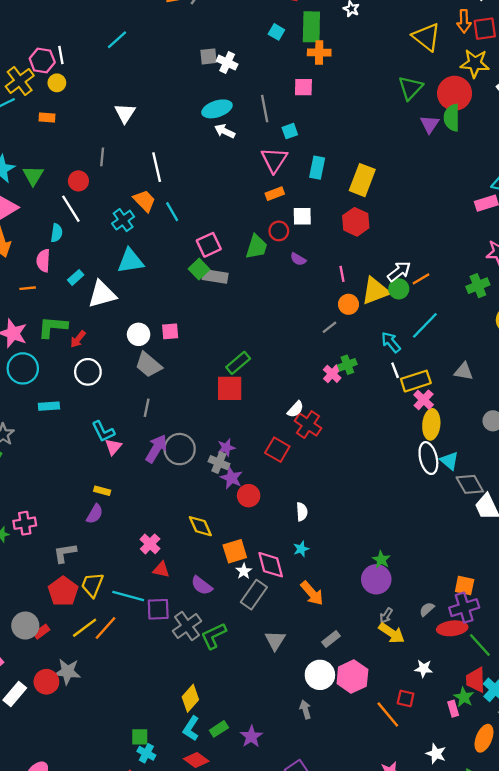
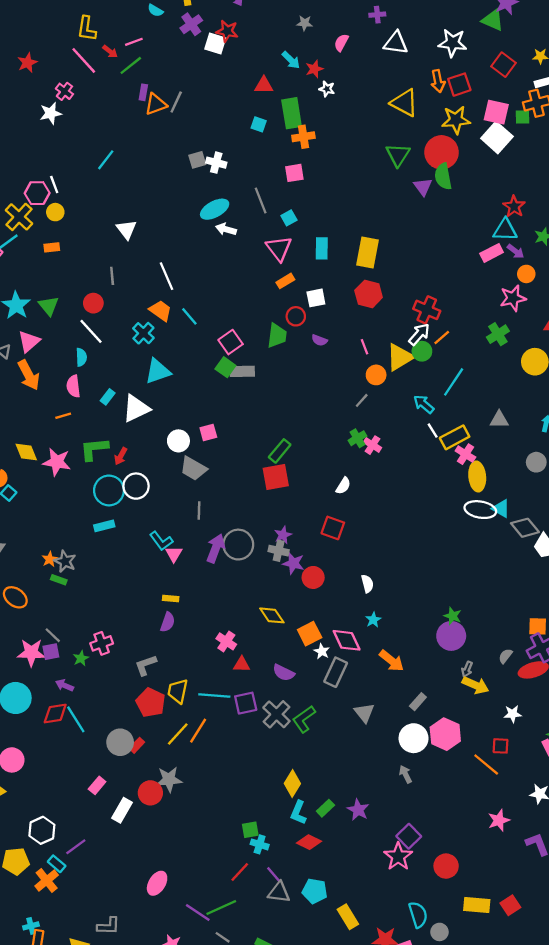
green cross: (347, 365) -> (357, 438), moved
cyan circle: (23, 368) -> (109, 490), moved
red cross: (308, 425) -> (427, 310), moved
white ellipse: (428, 458) -> (480, 510), turned -56

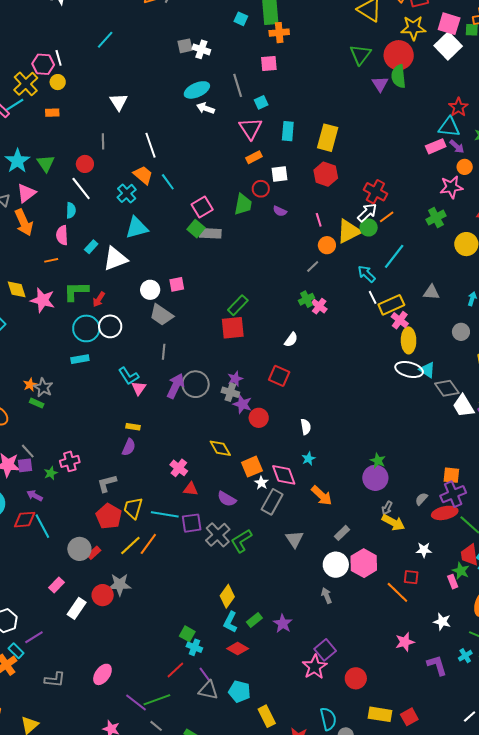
green square: (250, 830) -> (187, 634), turned 35
gray L-shape: (108, 926) -> (55, 680), moved

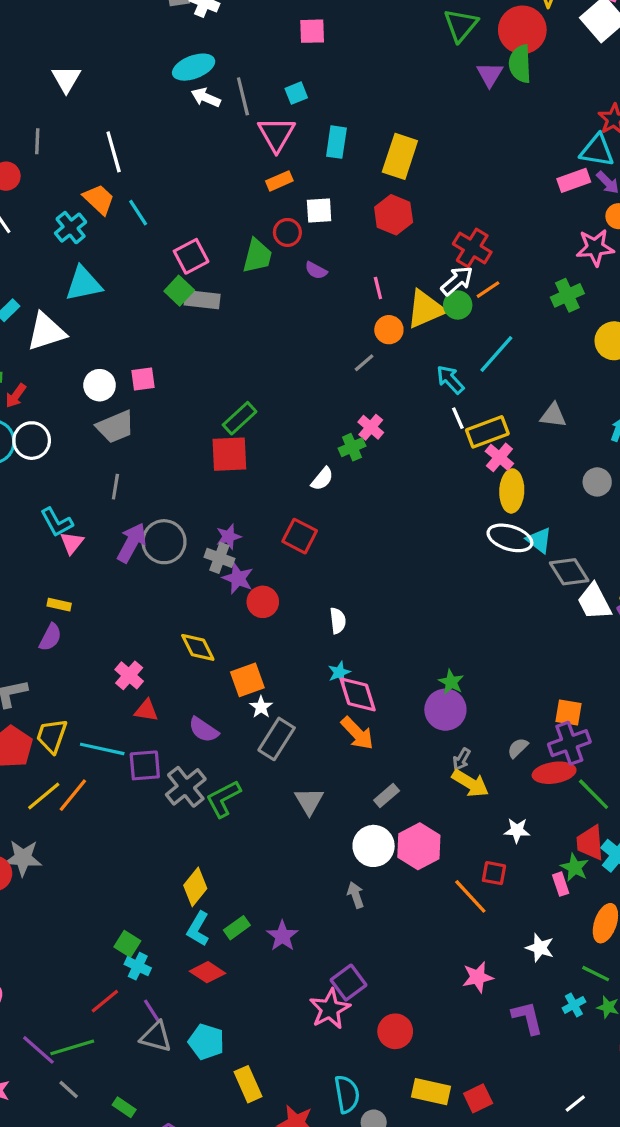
gray line: (238, 85) -> (243, 96), moved
green cross: (307, 299) -> (352, 447), moved
gray trapezoid: (161, 315) -> (115, 427), turned -60
pink diamond: (284, 475) -> (358, 694), moved

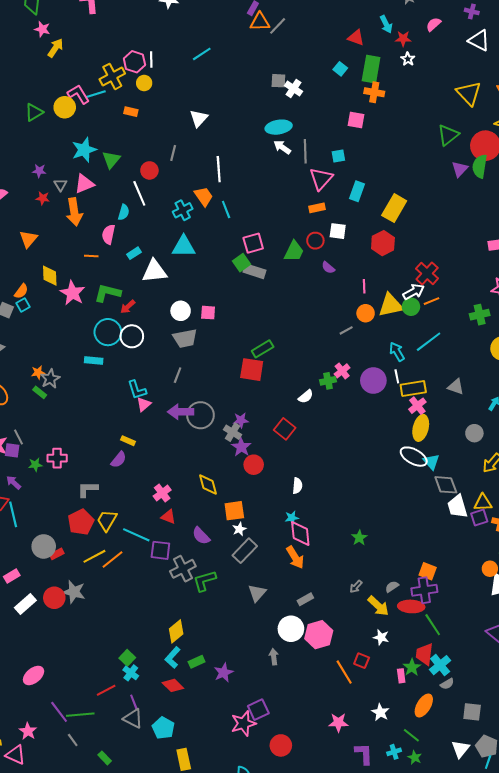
purple arrow: (132, 543) -> (180, 412), turned -130
purple circle: (445, 710) -> (373, 381), moved
yellow arrow: (470, 783) -> (378, 606), moved

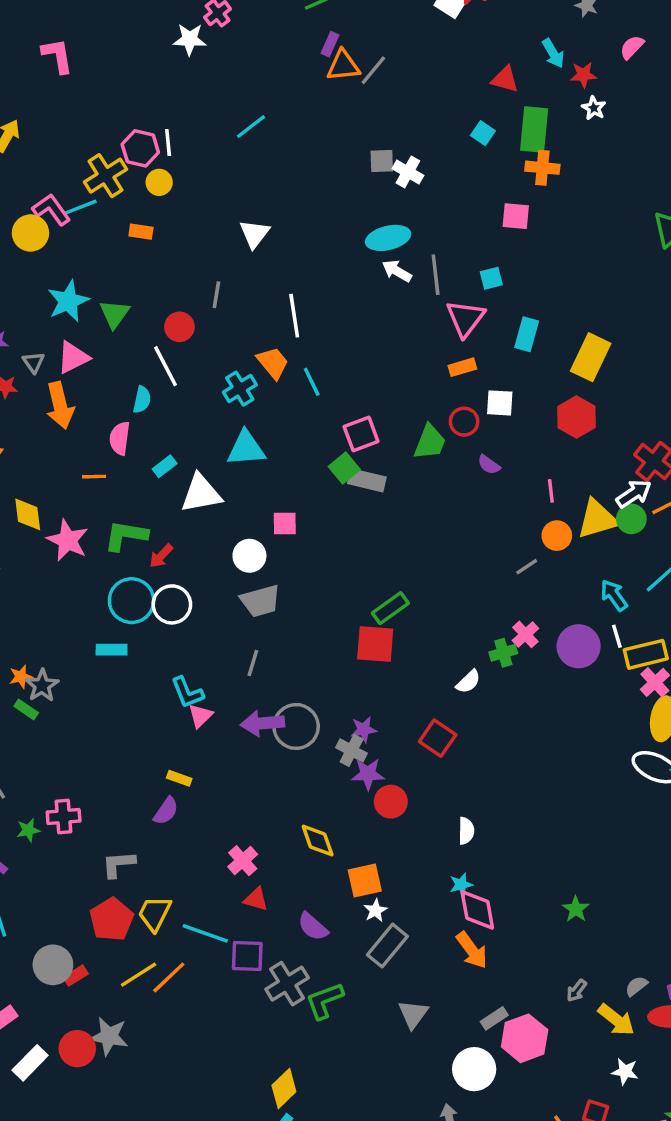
pink square: (208, 313) -> (285, 523), moved
purple star: (241, 447) -> (368, 774), turned -30
pink hexagon: (319, 635) -> (525, 1038), moved

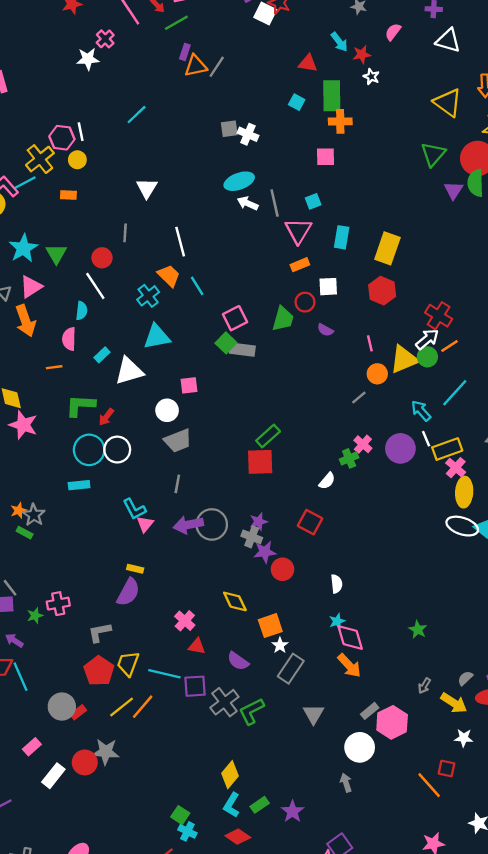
pink star: (68, 540) -> (23, 425), moved
purple semicircle: (166, 811) -> (128, 592), size x1.4

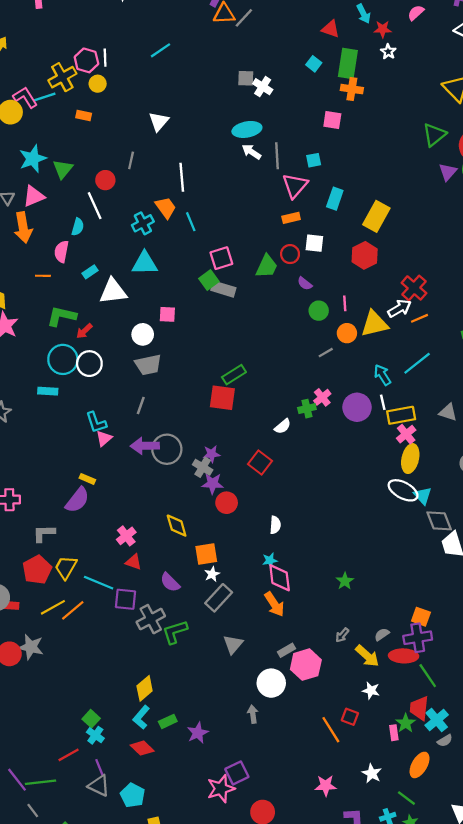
green circle: (427, 357) -> (319, 311), moved
red rectangle: (78, 712) -> (11, 605), turned 32

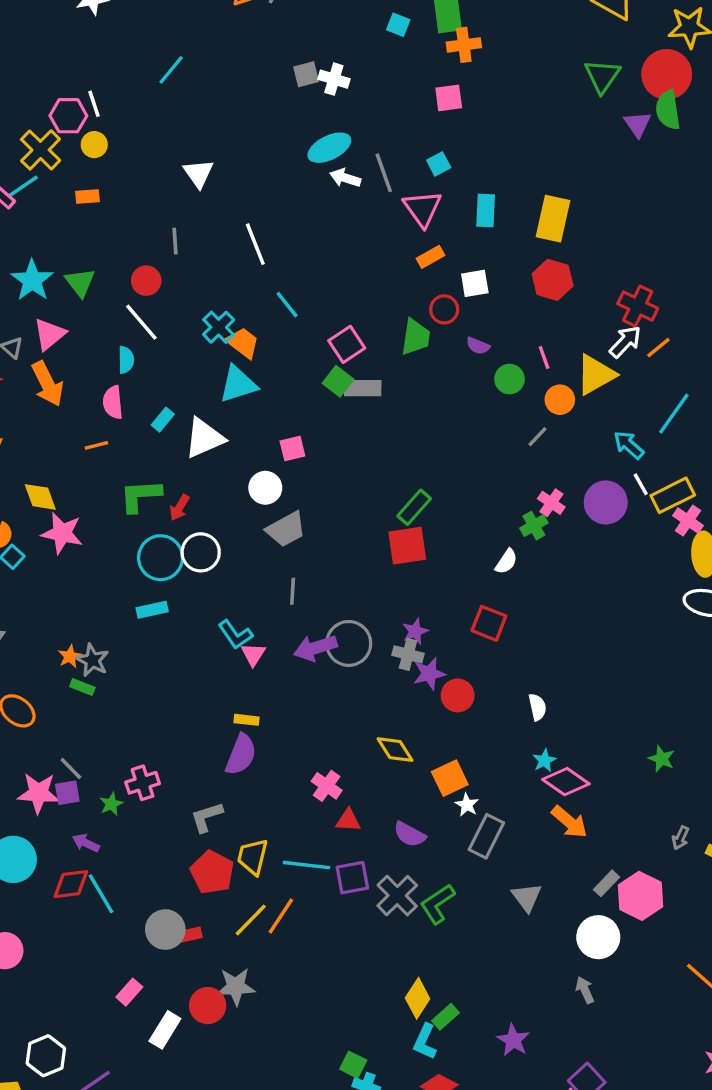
orange trapezoid: (166, 208) -> (243, 343), moved
pink diamond: (280, 578) -> (566, 782), turned -32
green rectangle: (168, 721) -> (445, 1017), moved

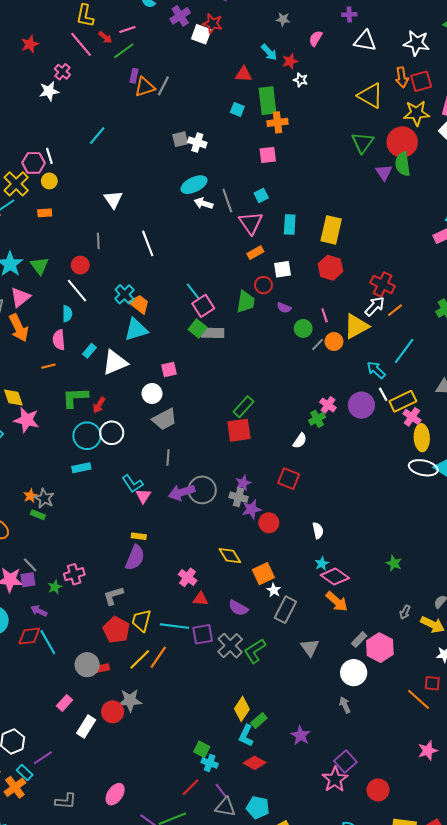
cyan line: (287, 305) -> (193, 291), moved
gray line: (537, 437) -> (318, 344), moved

